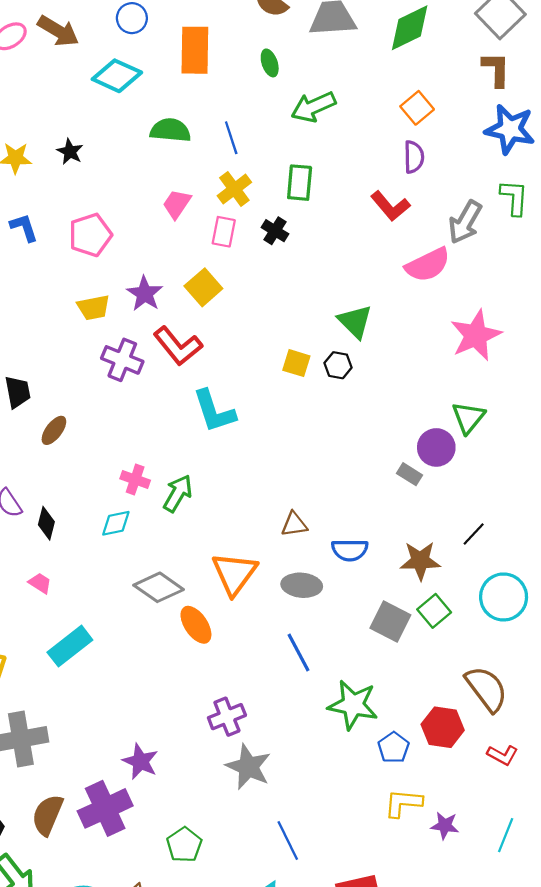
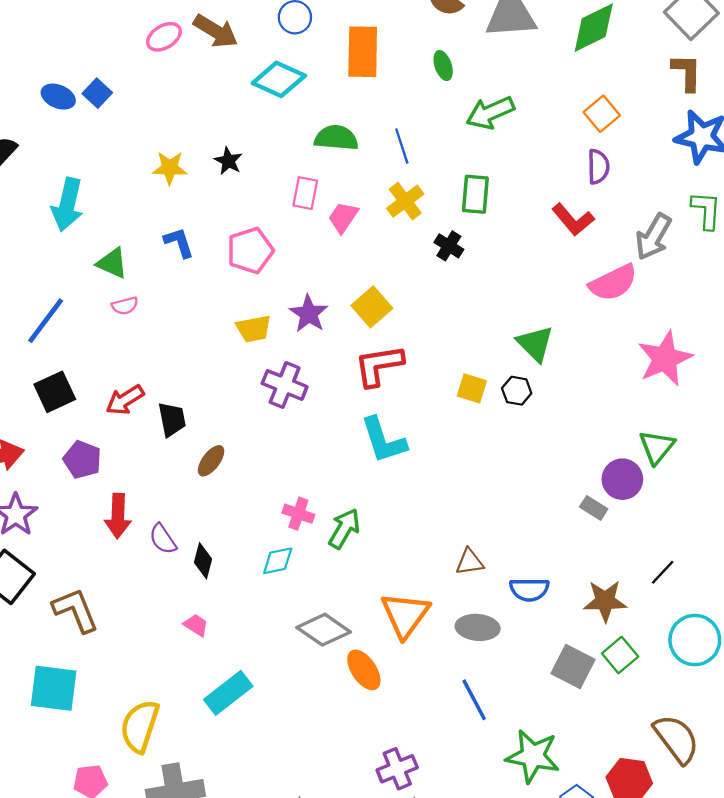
pink rectangle: (224, 232) -> (305, 193), moved
red L-shape: (178, 346) -> (379, 365), moved, turned 120

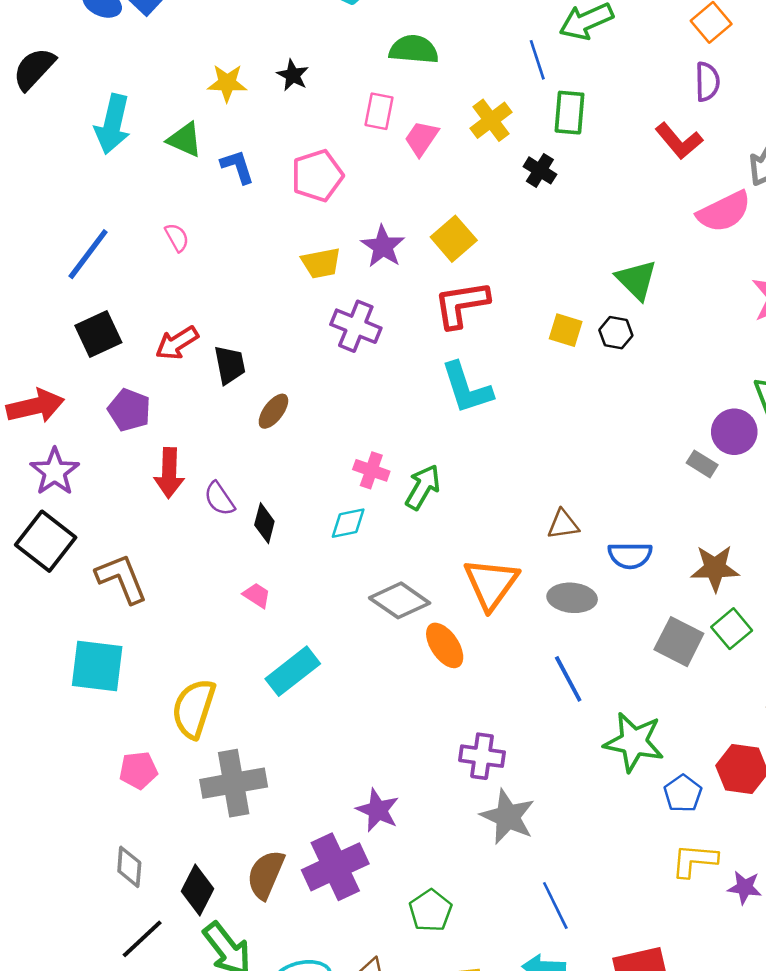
blue line: (402, 146) -> (537, 60), moved
green triangle: (112, 263) -> (185, 140), moved
pink semicircle: (125, 306) -> (177, 237), turned -105
purple cross: (397, 769) -> (482, 756), turned 30

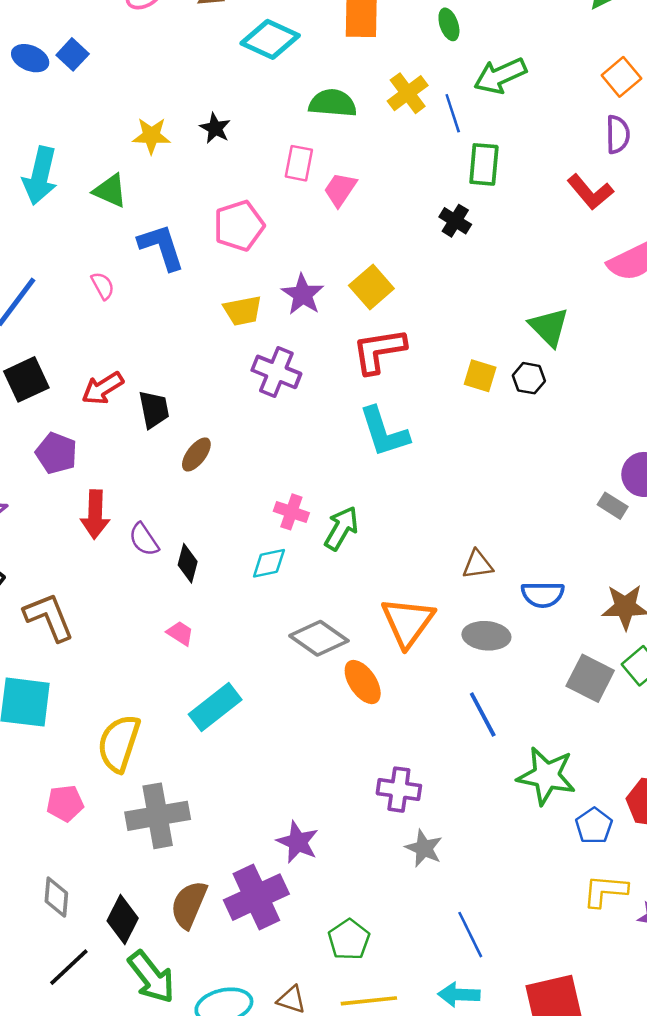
yellow cross: (491, 120) -> (408, 93), moved
blue L-shape: (237, 167) -> (161, 247), moved, size x1.4
gray star: (508, 817) -> (424, 848), size x0.7

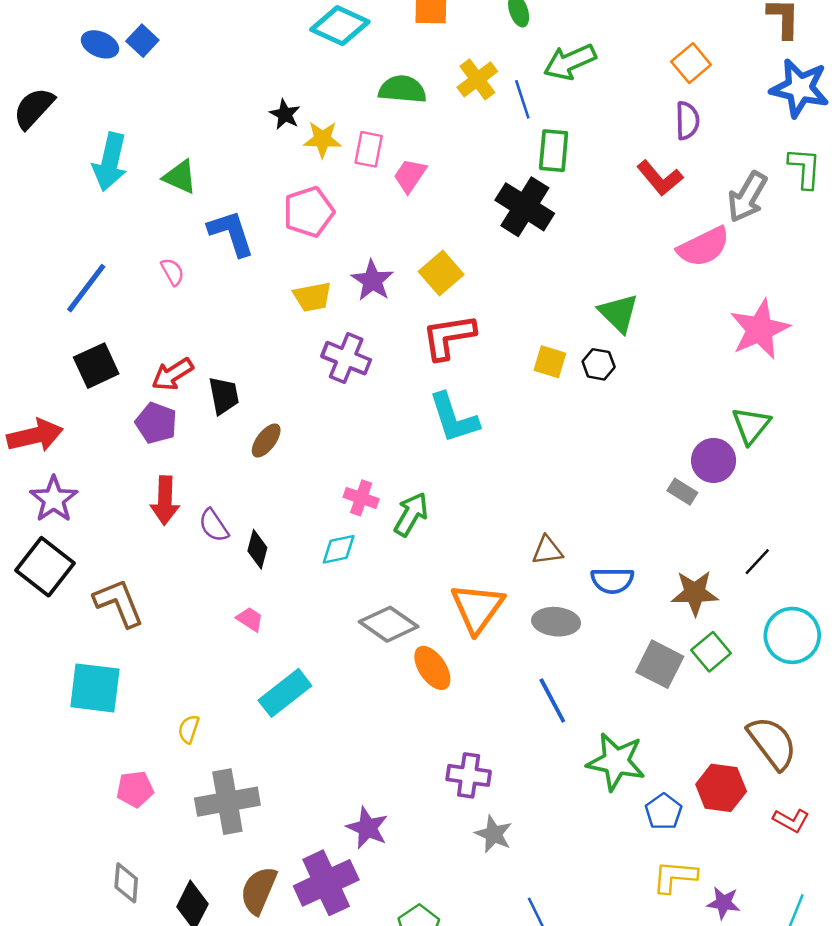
yellow star: (151, 136) -> (322, 139), moved
black cross: (455, 221) -> (525, 207), size x1.8
purple pentagon: (56, 453) -> (156, 423), moved
yellow semicircle: (119, 743) -> (189, 729), size x0.5

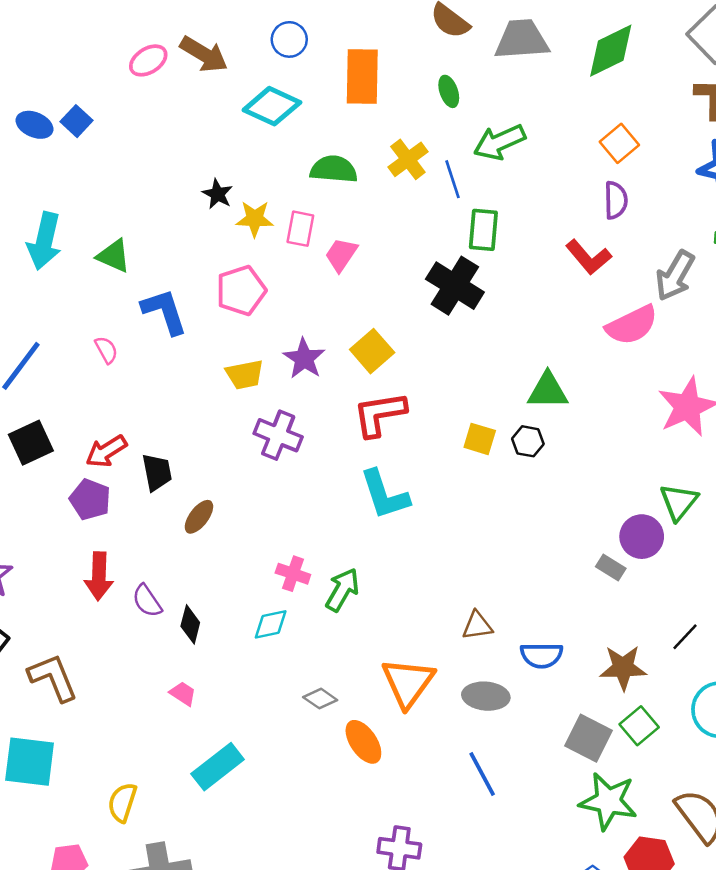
green triangle: (619, 313) -> (548, 391), turned -45
gray diamond: (389, 624) -> (320, 699), size x0.6
yellow semicircle: (189, 729) -> (122, 802), size x1.4
green star: (616, 762) -> (608, 801), moved

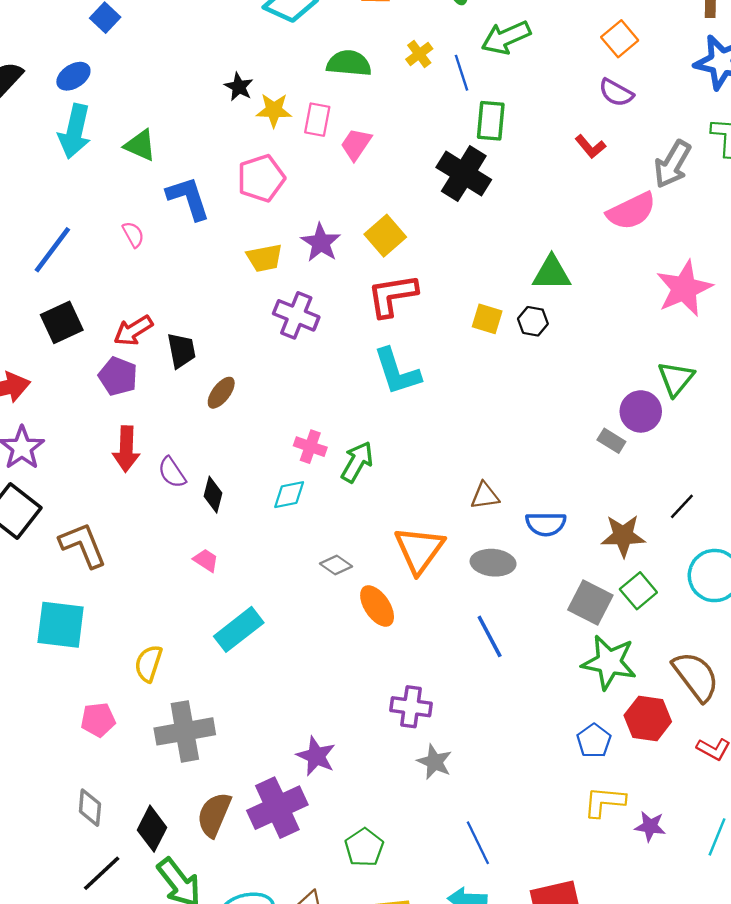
blue ellipse: (35, 125) -> (73, 76), moved, turned -56
yellow cross: (408, 159) -> (419, 54), size x0.7
purple semicircle: (616, 200) -> (616, 93), turned 120
red L-shape: (589, 257) -> (590, 147), size x0.7

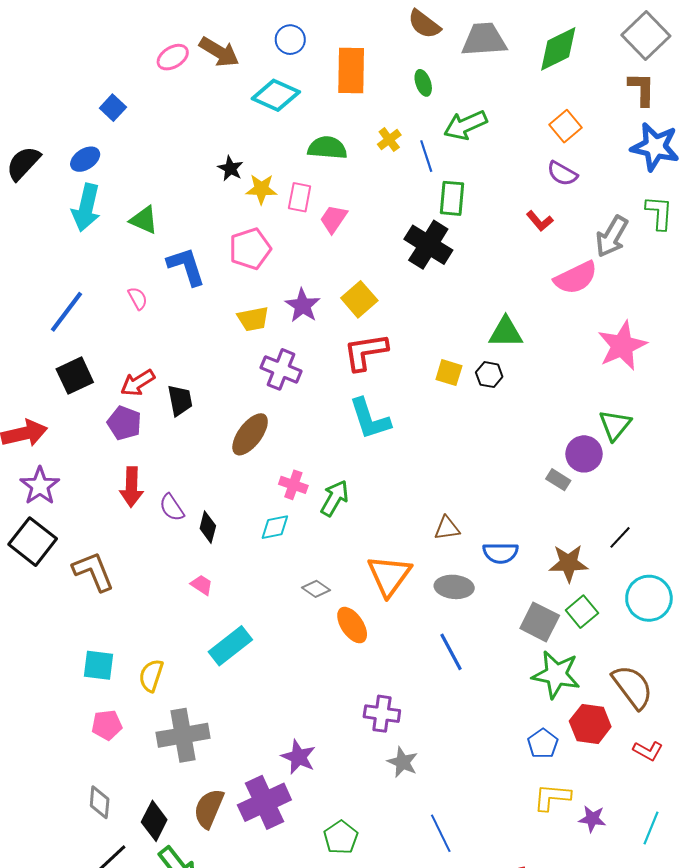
brown ellipse: (221, 393) -> (250, 434), moved, size x1.5
cyan square: (61, 625) -> (99, 665), moved, size x0.7

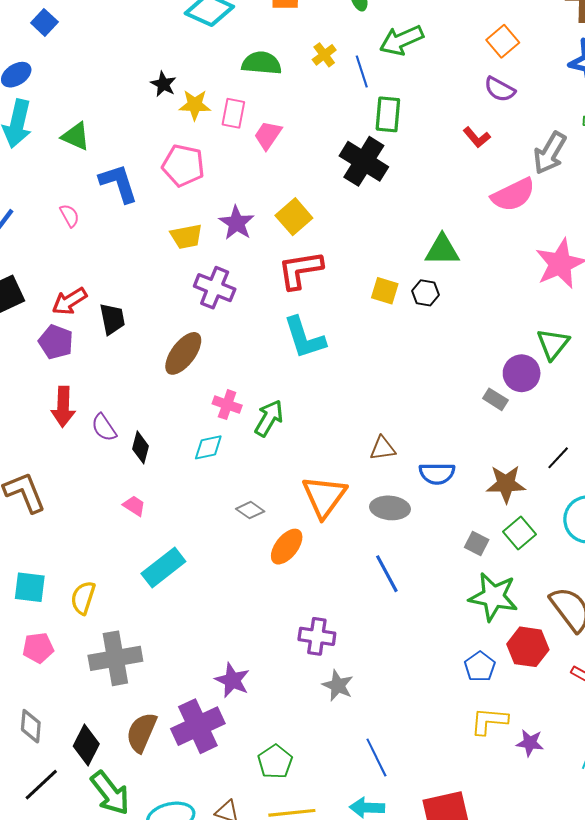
pink pentagon: (250, 249) -> (183, 165), turned 30
gray square: (540, 622) -> (477, 543), size x0.6
orange ellipse: (352, 625) -> (287, 547), turned 72

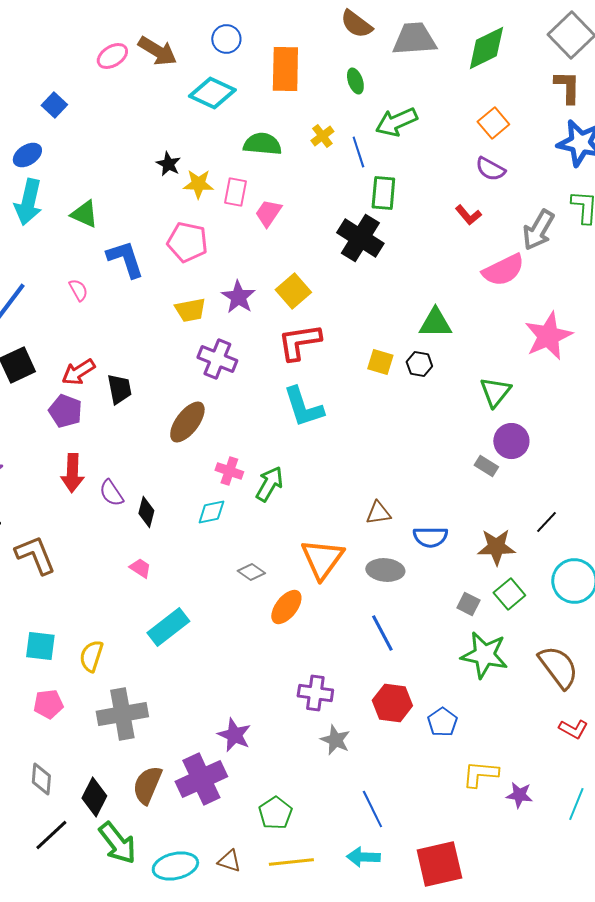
green triangle: (553, 344) -> (495, 392), moved
red hexagon: (528, 647) -> (392, 703), moved
blue pentagon: (480, 667) -> (442, 722), moved

